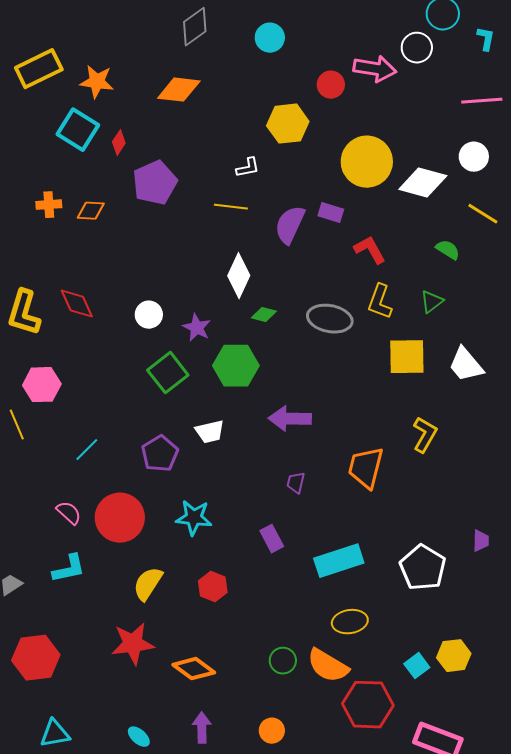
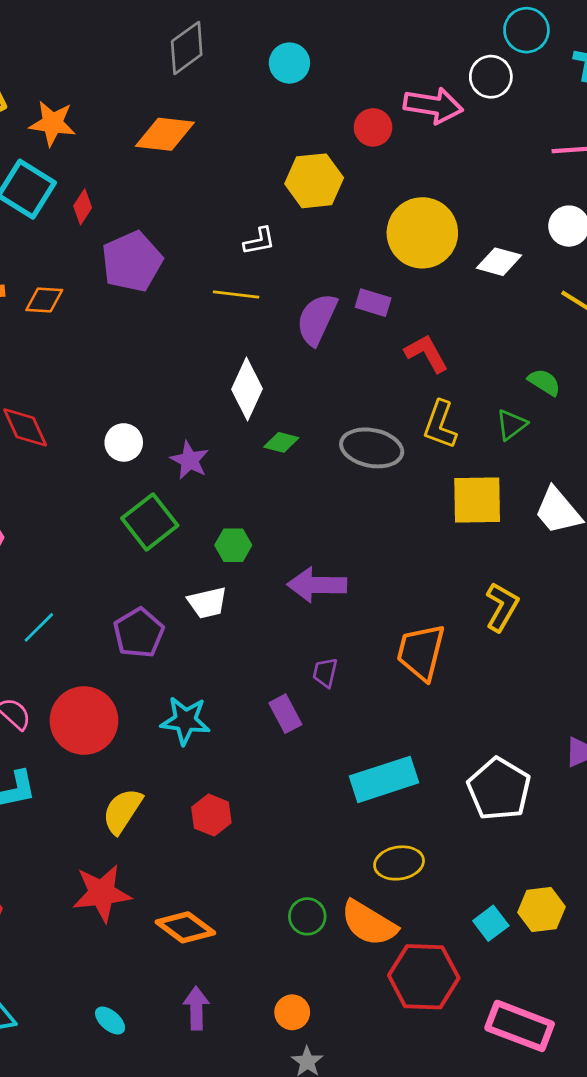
white diamond: (423, 183) -> (499, 262), size x0.7
green semicircle: (448, 250) -> (544, 382), moved
green hexagon: (236, 366) -> (233, 545), moved, size x0.6
purple rectangle: (272, 539) -> (285, 714), moved

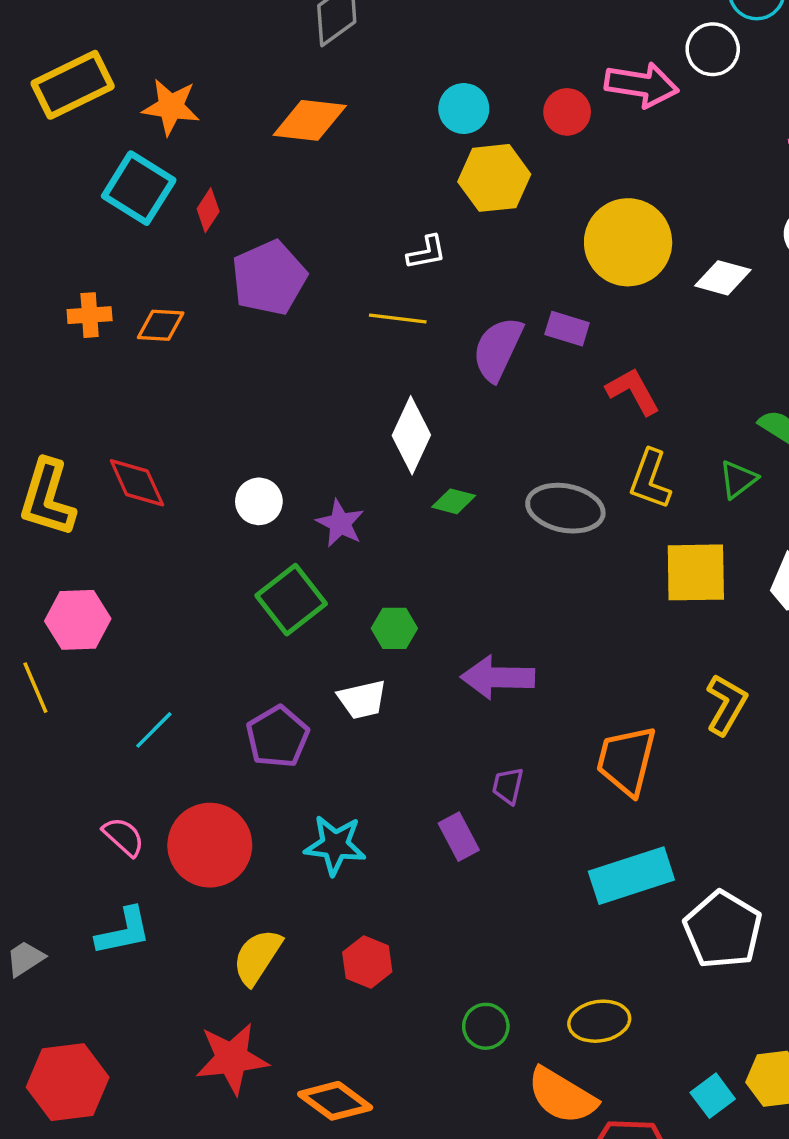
cyan circle: (289, 63) -> (464, 109), moved
cyan rectangle: (384, 779) -> (631, 876), moved
green circle: (307, 916) -> (486, 1026), moved

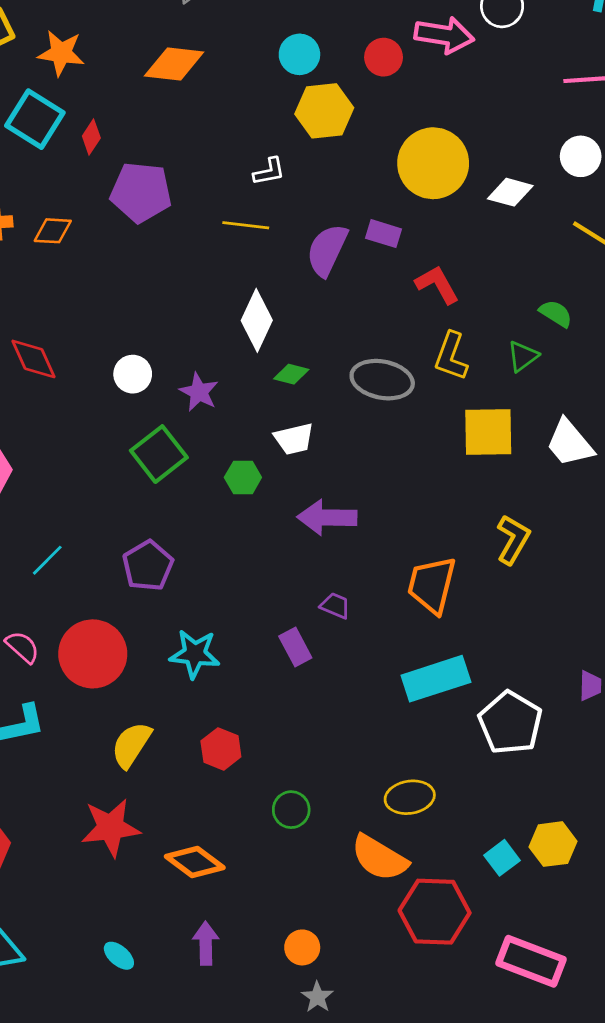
purple pentagon: (269, 278) -> (141, 192), turned 30
white trapezoid: (362, 699) -> (294, 439), moved
purple trapezoid: (508, 786) -> (335, 606), turned 100
green circle: (486, 1026) -> (291, 810), moved

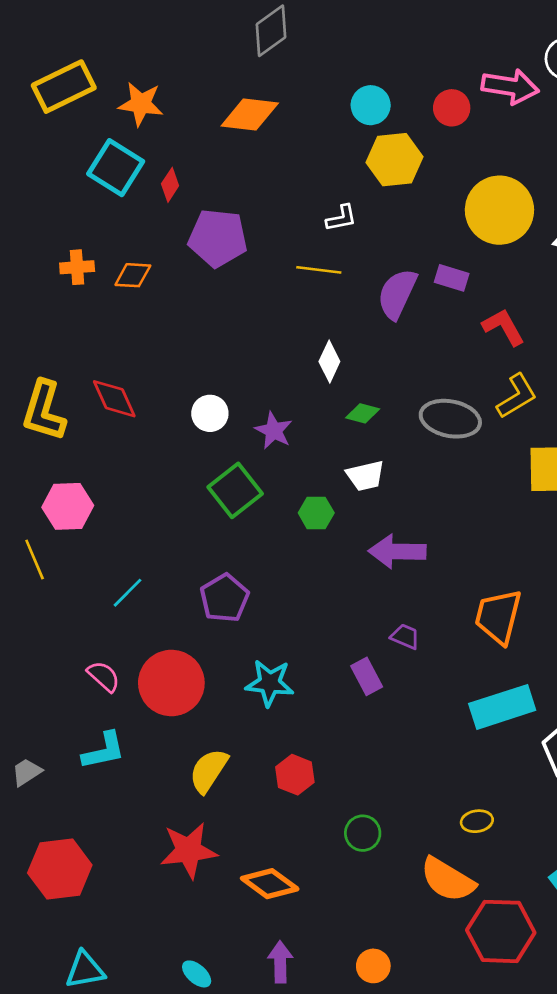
white diamond: (257, 320) -> (329, 362), size x0.7
yellow L-shape: (451, 356) -> (517, 396), turned -141
yellow ellipse: (410, 797) -> (477, 821), size x0.7

